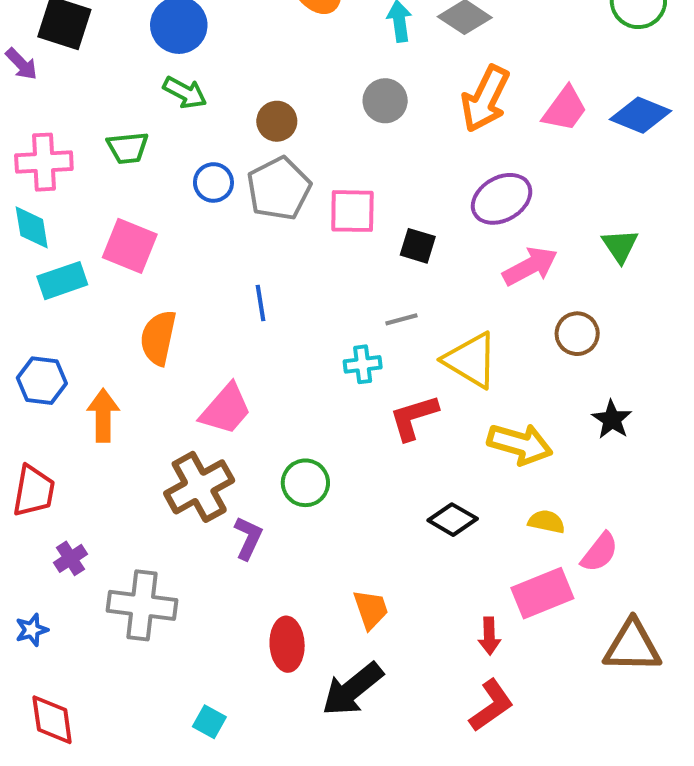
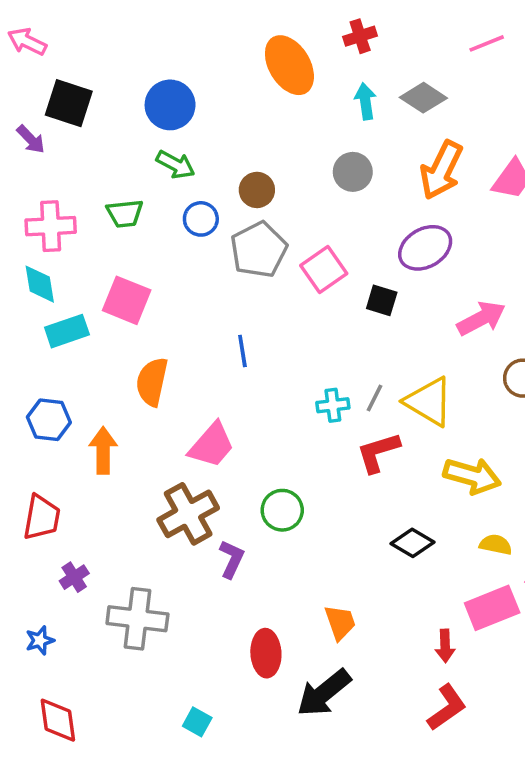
blue circle: (213, 182) -> (201, 219), moved
purple ellipse: (502, 199) -> (425, 248), moved
pink square: (352, 211) -> (324, 270), turned -36
gray line: (401, 319) -> (374, 398), moved, turned -48

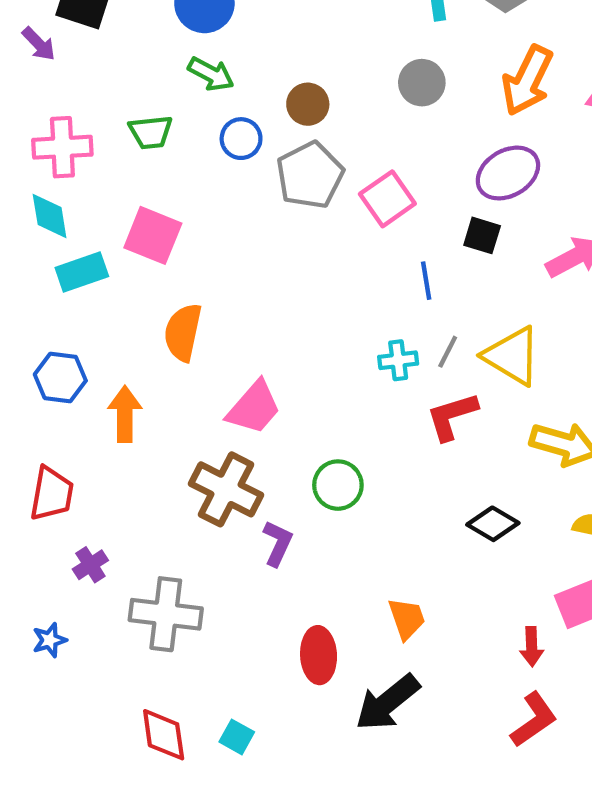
black square: (382, 300) -> (482, 235), moved
blue line: (242, 351) -> (426, 281), moved
brown cross: (188, 514) -> (226, 489), turned -34
red diamond: (58, 720) -> (164, 735), moved

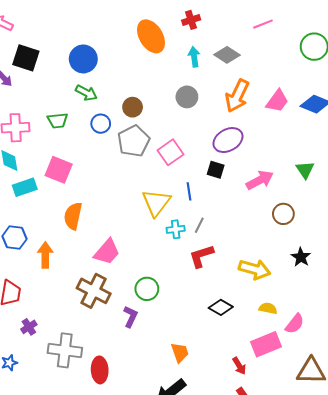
yellow triangle: (512, 356) -> (156, 203), moved, turned 36
purple L-shape: (278, 543) -> (130, 317), moved
red arrow: (532, 647) -> (239, 366), turned -30
red ellipse: (319, 655) -> (100, 370), moved

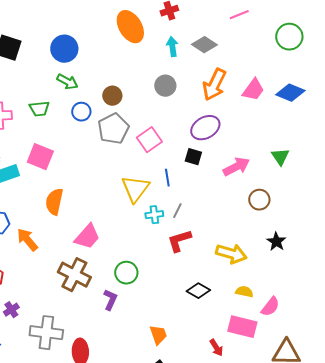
orange arrow: (45, 255) -> (27, 240), turned -40
pink rectangle: (266, 344) -> (242, 327), turned 36

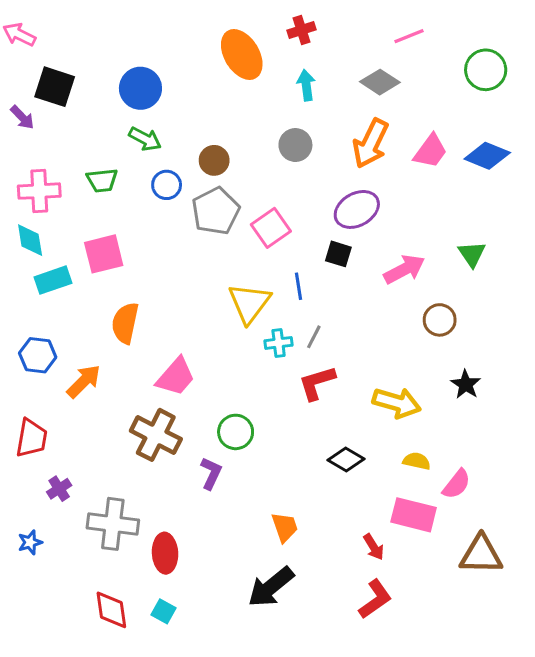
gray diamond: (204, 45) -> (380, 82), moved
pink square: (40, 157) -> (104, 254), turned -36
orange arrow: (27, 240) -> (84, 381), turned 85

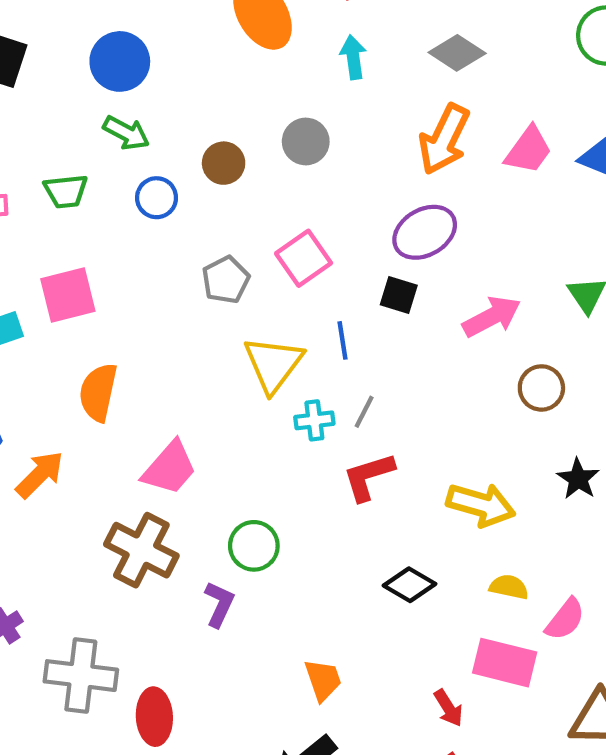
gray circle: (295, 145) -> (306, 141), moved
gray pentagon: (216, 211) -> (226, 280), moved, size x0.7

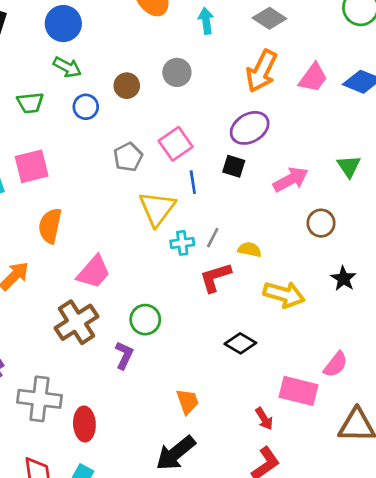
blue line: (342, 340) -> (193, 182), moved
brown cross: (141, 550) -> (77, 322), turned 30
yellow semicircle: (509, 587) -> (250, 250), moved

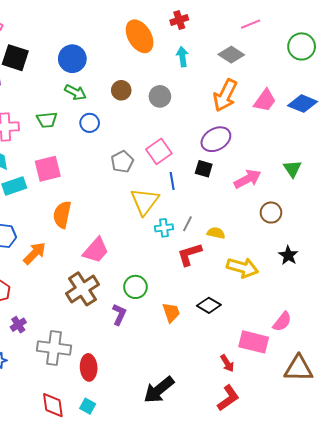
brown circle: (127, 86) -> (121, 90), moved
orange trapezoid: (188, 402) -> (171, 312), moved

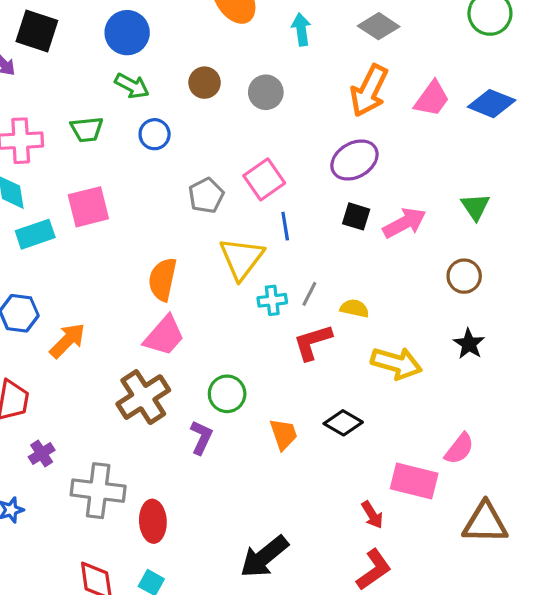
black square: (204, 169) -> (356, 216), moved
brown circle: (271, 213) -> (464, 276), moved
orange semicircle: (62, 215) -> (163, 279), moved

